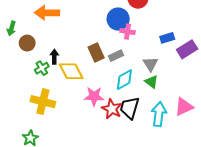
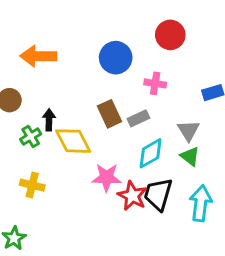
blue circle: (118, 19) -> (116, 58), moved
yellow cross: (43, 102) -> (32, 185), size x0.7

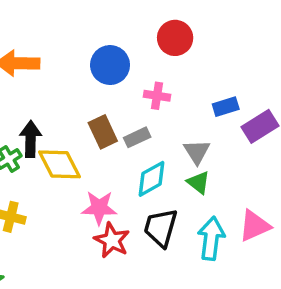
black arrow: (49, 120) -> (31, 139), size x1.4
red star: (132, 196) -> (112, 240), moved

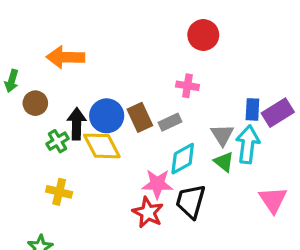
blue circle: (110, 65) -> (107, 116), moved
blue rectangle: (226, 107) -> (252, 109), moved, turned -70
pink star: (99, 208) -> (157, 184), moved
pink triangle: (255, 226) -> (273, 200), turned -40
cyan arrow: (211, 238) -> (248, 144), moved

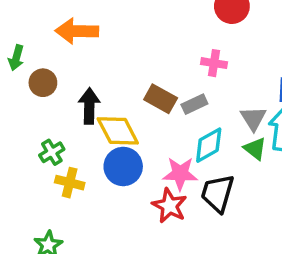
blue circle: (107, 116) -> (123, 167), moved
brown rectangle: (140, 117) -> (161, 99), turned -36
green cross: (58, 141) -> (52, 152), moved

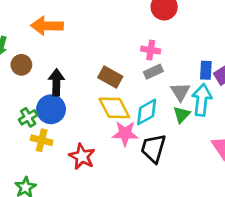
gray rectangle: (194, 104) -> (153, 72), moved
yellow diamond: (118, 131) -> (114, 108), moved
green triangle: (255, 149) -> (182, 115), turned 36
blue circle: (123, 167) -> (51, 109), moved
red star: (170, 206) -> (82, 156), moved

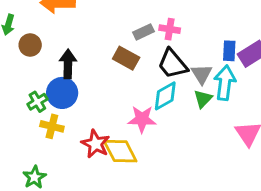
gray rectangle: (153, 72) -> (143, 32), moved
yellow diamond: (114, 108) -> (120, 151), moved
black trapezoid: (153, 148) -> (173, 64), moved, turned -56

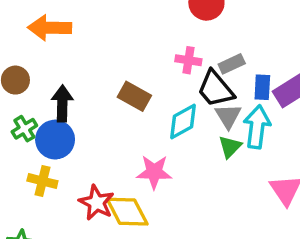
gray rectangle: (143, 32) -> (232, 64), moved
black trapezoid: (173, 64) -> (215, 89), moved
cyan diamond: (165, 96) -> (183, 122), moved
green cross: (37, 102) -> (24, 129), moved

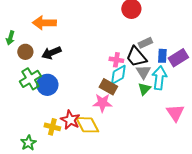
pink cross: (188, 60) -> (116, 60), moved
brown rectangle: (134, 96) -> (108, 87), moved
black arrow: (62, 103) -> (51, 53), moved, turned -114
green cross: (24, 129) -> (30, 79), size x1.5
yellow cross: (42, 181) -> (52, 127), moved

